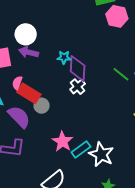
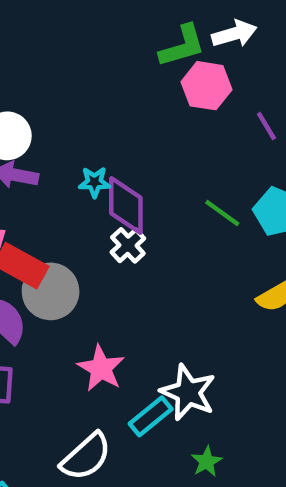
gray circle: (42, 106) -> (51, 291), size x1.6
cyan rectangle: (81, 150) -> (151, 416), moved

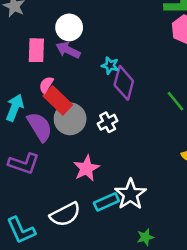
white cross: (128, 245) -> (108, 122), moved
green star: (207, 462) -> (145, 237), moved

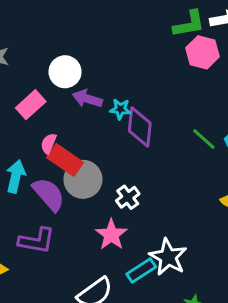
pink rectangle: (36, 50) -> (31, 105), turned 55
purple arrow: (68, 50) -> (87, 99), moved
white cross: (108, 122) -> (128, 197), moved

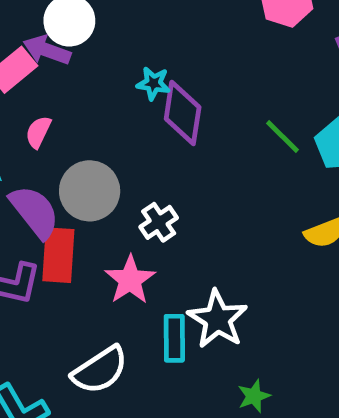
purple arrow: (87, 99) -> (47, 50), moved
red rectangle: (65, 160) -> (58, 255), moved, turned 56
cyan rectangle: (141, 271) -> (174, 338), turned -60

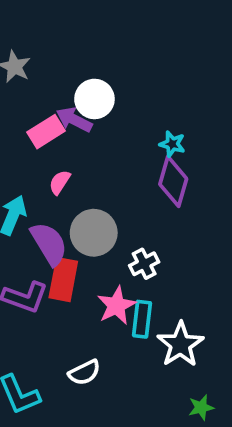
cyan star: (153, 83) -> (172, 144), moved
cyan rectangle: (174, 338) -> (142, 319), moved
white semicircle: (100, 370) -> (84, 372), size x0.7

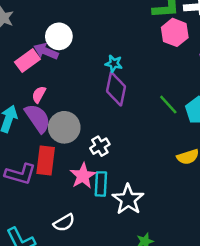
purple semicircle: (49, 244) -> (38, 118), moved

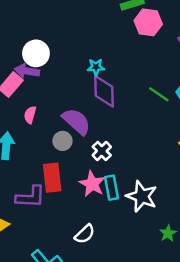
purple semicircle: (38, 118) -> (76, 121), moved
gray circle: (64, 127) -> (63, 141), size x0.6

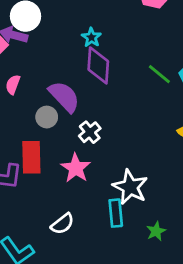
cyan star: (96, 67) -> (91, 37), turned 30
cyan rectangle: (112, 188) -> (116, 213), moved

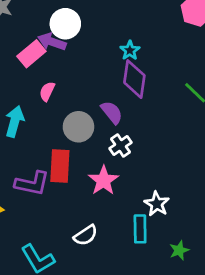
purple semicircle: (64, 96) -> (112, 112), moved, size x0.7
gray circle: (47, 117) -> (78, 127), size x1.4
white star: (130, 187) -> (157, 204), size x0.7

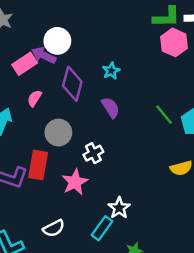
purple diamond: (134, 79) -> (72, 84), moved
purple semicircle: (112, 112) -> (111, 108), moved
cyan rectangle: (140, 229) -> (102, 228), turned 30

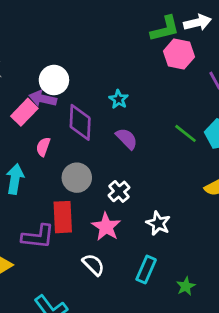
white star: (119, 208) -> (158, 223), moved
white semicircle: (54, 228) -> (93, 265), moved, turned -95

